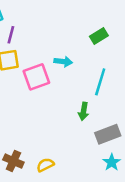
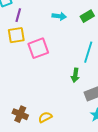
cyan arrow: (63, 62) -> (59, 16), moved

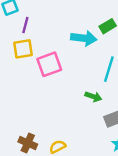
cyan arrow: (59, 16) -> (84, 38), moved, size x1.5
green arrow: (75, 75) -> (93, 97), turned -80

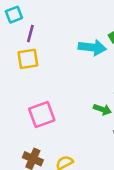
pink square: (49, 64) -> (42, 114), moved

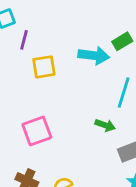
yellow square: (28, 59) -> (44, 67), moved

